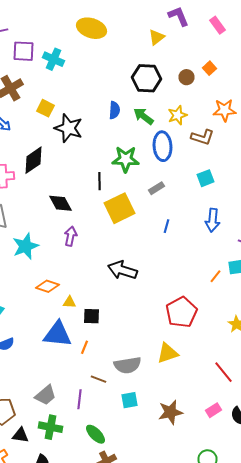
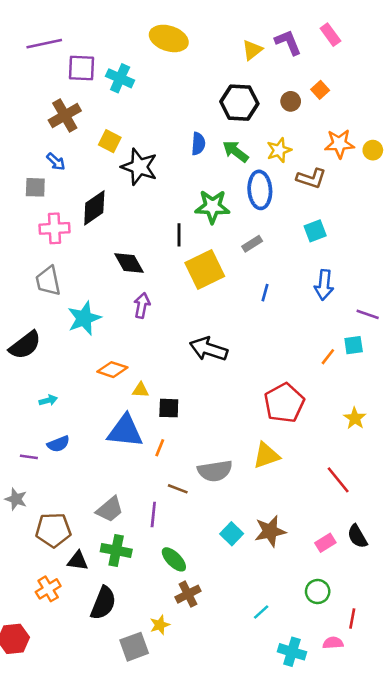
purple L-shape: (178, 16) -> (288, 42), moved
cyan square: (130, 400) -> (232, 534), moved, turned -36
pink rectangle: (214, 410) -> (325, 543), moved

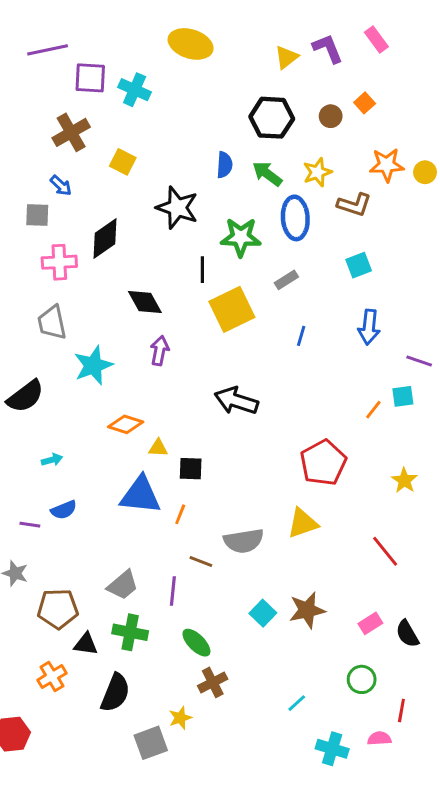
black star: (139, 167) -> (177, 208), moved
black semicircle: (357, 536) -> (407, 634), moved

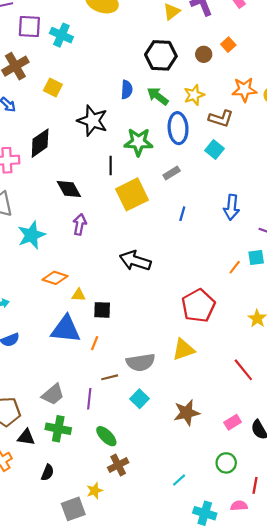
cyan square: (359, 265) -> (214, 150), moved, turned -30
brown line: (201, 562) -> (110, 377), turned -35
cyan square: (263, 613) -> (140, 399), moved
black semicircle: (115, 693) -> (48, 473), size x0.6

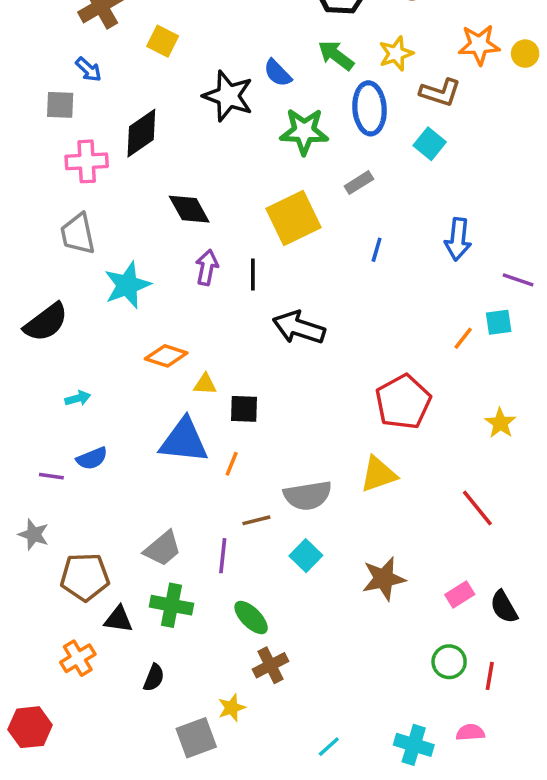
blue semicircle: (127, 90) -> (278, 73), moved, turned 132
black line: (111, 166) -> (253, 275), moved
cyan line: (179, 480) -> (329, 747), moved
red line: (255, 485) -> (490, 676), moved

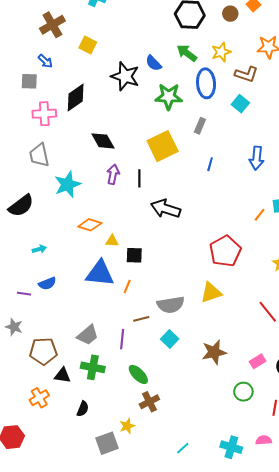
gray rectangle: (359, 183) -> (200, 126), turned -35
green circle: (449, 662) -> (243, 392), moved

